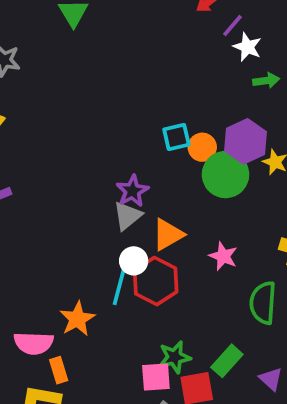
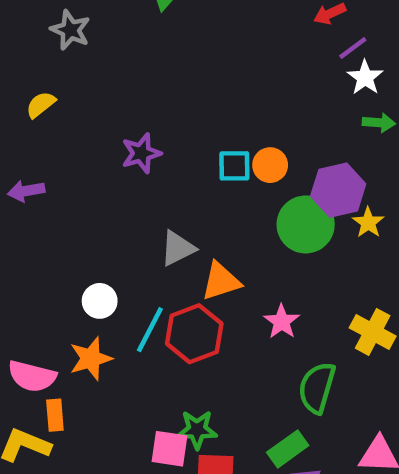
cyan square: (176, 137) -> (234, 166), moved
orange circle: (202, 147) -> (270, 165), moved
purple star: (132, 191) -> (141, 153), moved
white circle: (134, 261) -> (100, 301), moved
green rectangle: (227, 361) -> (288, 449), moved

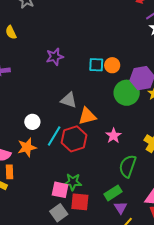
yellow semicircle: (41, 105) -> (11, 32), turned -80
gray triangle: (178, 248) -> (69, 100), turned 42

